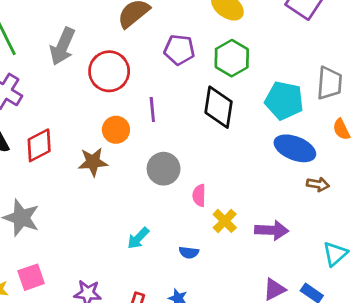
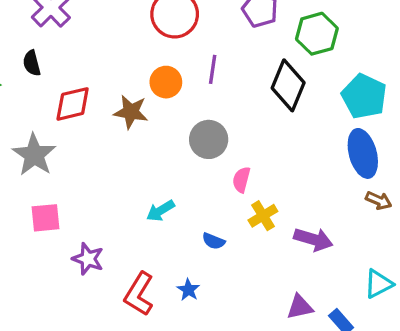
red diamond: (39, 145) -> (73, 104), moved
blue ellipse: (295, 148) -> (363, 153), turned 39
pink square: (31, 277) -> (45, 218), moved

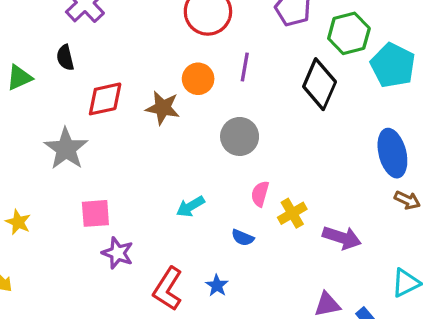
cyan pentagon: (364, 96) -> (393, 65), moved
pink semicircle: (241, 180) -> (260, 194), moved
pink square: (45, 218) -> (95, 213), moved

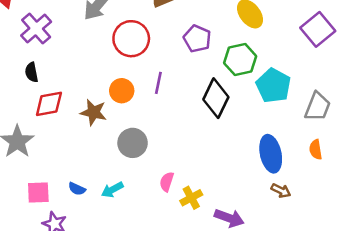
black semicircle: (65, 58) -> (32, 72), moved
gray circle: (240, 136) -> (133, 143), moved
blue semicircle: (243, 238) -> (77, 189), moved

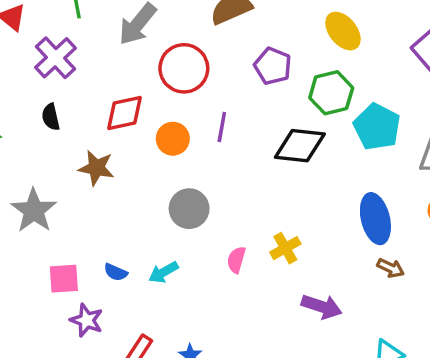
black diamond: (216, 98) -> (300, 146), turned 72
red diamond: (49, 104) -> (124, 113), moved
brown star: (93, 112) -> (96, 168), moved
yellow cross: (191, 198) -> (285, 248), moved

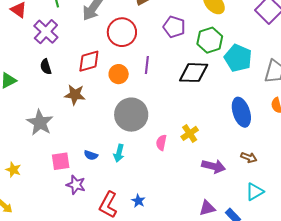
gray circle: (189, 209) -> (131, 115), size x1.4
brown arrow: (391, 268) -> (249, 157), moved
cyan arrow: (163, 272) -> (119, 153), turned -42

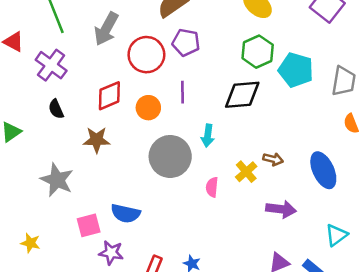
purple pentagon: (174, 27) -> (186, 42), moved
blue ellipse: (241, 112) -> (323, 170), moved
cyan arrow: (119, 153) -> (208, 136), moved
blue semicircle: (91, 155) -> (126, 213), size x1.6
brown arrow: (249, 157) -> (273, 159), moved

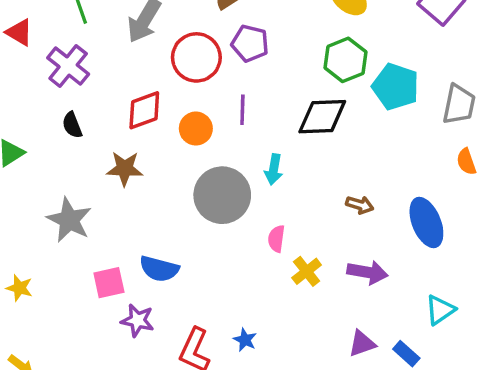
yellow cross: (246, 172) -> (307, 271), moved
yellow star: (30, 243) -> (19, 288), moved

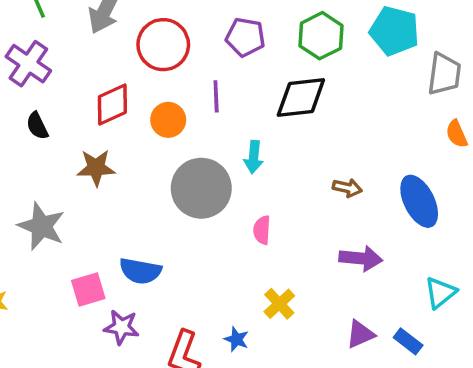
purple pentagon: (250, 43) -> (245, 37), moved
cyan pentagon: (396, 87) -> (394, 31), moved
yellow cross: (307, 271) -> (279, 304), moved

